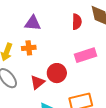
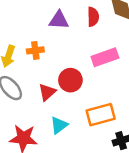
purple triangle: (33, 23) -> (59, 20), moved

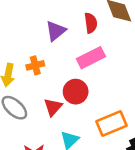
purple triangle: (59, 20) -> (56, 31), turned -35
pink rectangle: (105, 57) -> (91, 58), moved

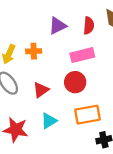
red circle: (76, 92) -> (75, 82), moved

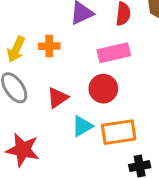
cyan triangle: (49, 121) -> (82, 126), moved

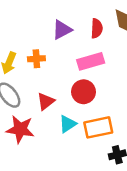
red star: (23, 150) -> (20, 129), moved

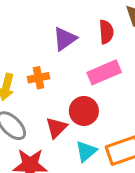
red circle: (83, 92) -> (84, 111), moved

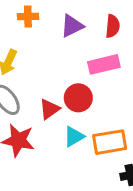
orange cross: (39, 78) -> (28, 16), moved

